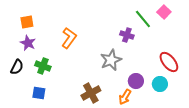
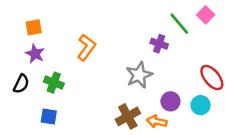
brown cross: (91, 93) -> (128, 116), moved
orange arrow: (125, 97) -> (157, 121), turned 70

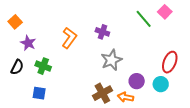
orange square: (34, 27) -> (15, 22), moved, turned -32
purple cross: (159, 44) -> (102, 32), moved
red ellipse: (212, 78) -> (170, 62), turned 60

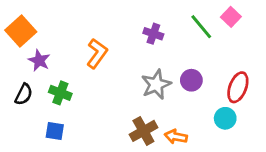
orange square: (15, 22) -> (21, 31), size x1.5
purple cross: (102, 32) -> (153, 34), moved
purple circle: (137, 81) -> (191, 80), moved

